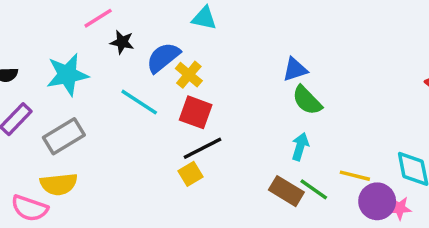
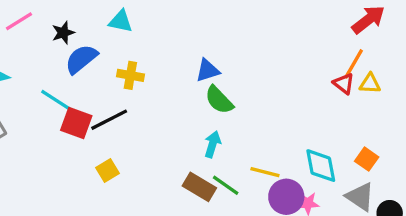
black star: (122, 42) -> (63, 33), moved, turned -30
yellow cross: (189, 75) -> (130, 75), moved, turned -30
red square: (196, 112) -> (76, 123), moved
black line: (203, 148) -> (109, 120), moved

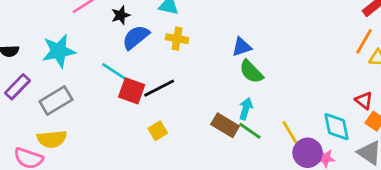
yellow cross: (130, 75) -> (177, 39), moved
red triangle: (344, 84) -> (364, 101), moved
yellow line: (265, 172) -> (290, 132), turned 45
green line: (226, 185) -> (250, 131), moved
brown rectangle: (199, 187) -> (225, 125), moved

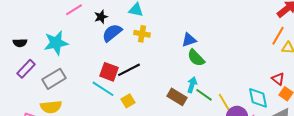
cyan line: (116, 73) -> (103, 89), moved
green line: (250, 131) -> (204, 95), moved

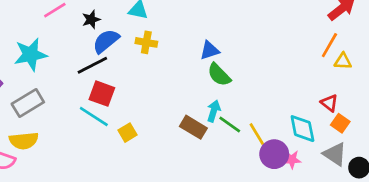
black line: (129, 70) -> (92, 65), moved

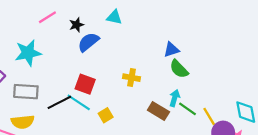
yellow cross: (146, 42) -> (132, 78), moved
black line: (92, 65) -> (59, 102), moved
gray rectangle: (28, 103) -> (26, 92), turned 35

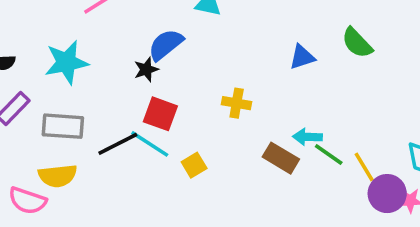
black star: (77, 25) -> (146, 69), moved
green semicircle: (179, 69) -> (357, 43), moved
cyan arrow: (175, 98) -> (307, 137), turned -105

